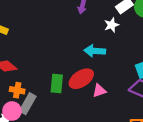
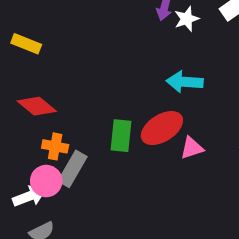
white star: (111, 25) -> (187, 19), moved

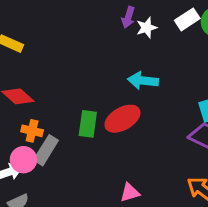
pink triangle: (192, 148) -> (130, 193), moved

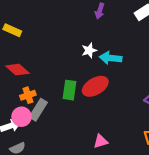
white star: (147, 28) -> (89, 50), moved
orange cross: (32, 131) -> (28, 95), turned -32

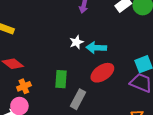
red ellipse: (95, 86) -> (102, 73), moved
gray rectangle: (38, 110) -> (78, 99), moved

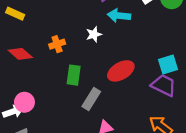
cyan arrow: (96, 48) -> (119, 16), moved
orange cross: (24, 86) -> (57, 44), moved

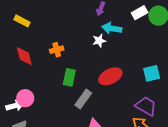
white star: (94, 34) -> (99, 41), moved
red diamond: (20, 54) -> (24, 56), turned 30
purple trapezoid: (164, 85) -> (146, 106), moved

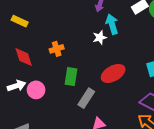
cyan arrow: (112, 28) -> (112, 24), turned 66
pink circle: (25, 98) -> (36, 90), moved
white arrow: (15, 106) -> (16, 86), moved

